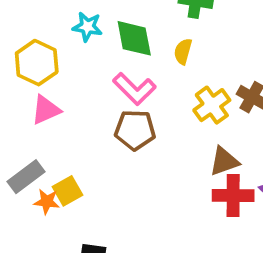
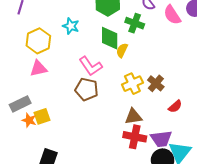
green diamond: (134, 38) -> (110, 38), moved

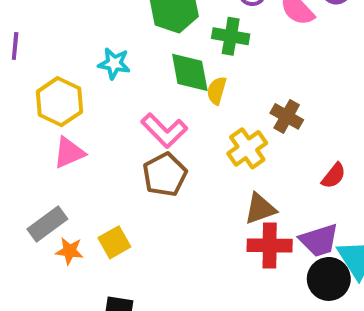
brown cross: (156, 83) -> (287, 116), moved
brown pentagon: (87, 89) -> (165, 175), turned -30
yellow square: (42, 116) -> (114, 242), moved

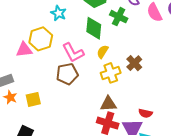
yellow semicircle: (217, 91) -> (103, 52), moved
yellow hexagon: (60, 102) -> (41, 39), moved
red semicircle: (334, 176) -> (145, 113), moved, turned 48

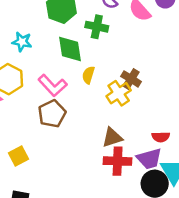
yellow cross: (111, 73) -> (119, 93), moved

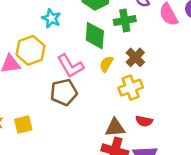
green cross: (97, 27) -> (125, 21), turned -35
brown cross: (131, 79) -> (135, 57), moved
red semicircle: (161, 137) -> (144, 121), moved

